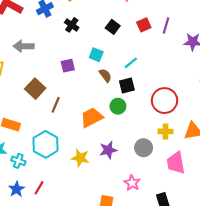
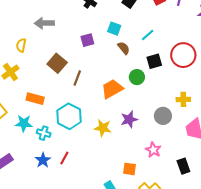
black square: (127, 85) -> (154, 61), moved
red circle: (165, 101) -> (183, 55), moved

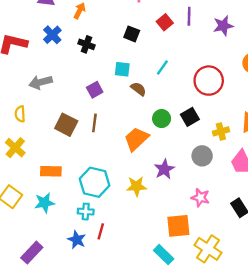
black square: (154, 61) -> (190, 117), moved
brown line: (77, 78) -> (94, 123), moved
cyan cross: (44, 133) -> (86, 212), moved
orange square: (130, 169) -> (178, 226), size x1.5

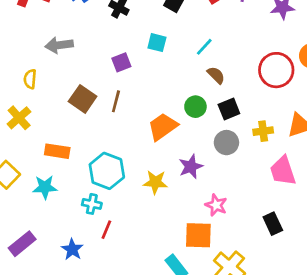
red circle: (209, 81) -> (276, 70), moved
brown semicircle: (138, 89) -> (216, 75), moved
gray circle: (202, 156) -> (226, 143), moved
pink star: (200, 198) -> (216, 205), moved
blue star: (77, 240) -> (72, 249), moved

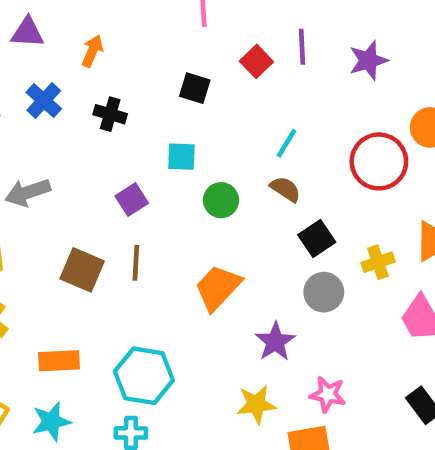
cyan line: (204, 47) -> (287, 143), moved
green circle: (195, 107) -> (221, 200), moved
yellow star: (155, 182) -> (256, 404), moved

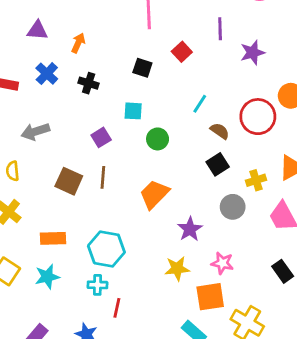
purple line: (302, 47) -> (220, 29), moved
brown semicircle: (285, 189) -> (220, 131), moved
gray circle: (324, 292) -> (233, 207), moved

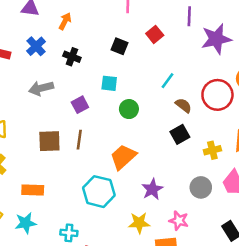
purple star: (253, 53) -> (216, 39), size x1.4
gray arrow: (35, 132) -> (41, 88), moved
brown square: (69, 181) -> (49, 141), turned -30
gray circle: (233, 207) -> (201, 187), moved
cyan hexagon: (106, 249) -> (99, 192), moved

